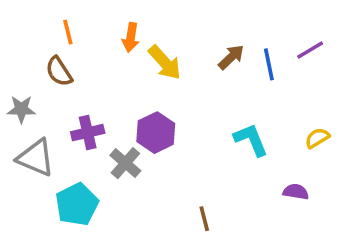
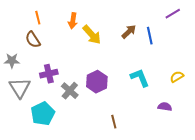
purple line: (310, 50) -> (173, 14), moved
purple hexagon: (156, 133) -> (97, 82), moved
gray triangle: (36, 158) -> (20, 88), turned 35

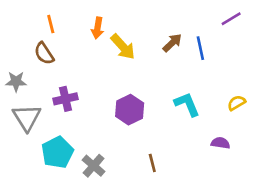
gray cross: (70, 91) -> (94, 166), moved

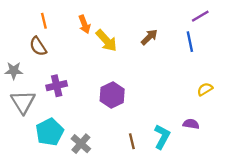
orange arrow: (98, 28) -> (84, 24), turned -30
blue line: (200, 48) -> (190, 42), moved
cyan L-shape: (187, 104) -> (162, 137), moved, turned 50

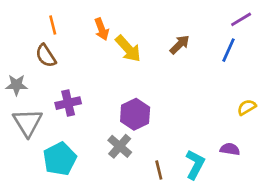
blue line: (190, 42) -> (229, 50), turned 36
gray cross: (81, 144) -> (120, 146), moved

